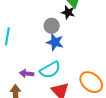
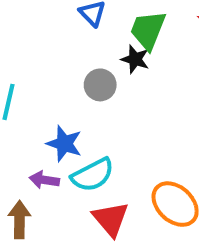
blue star: (55, 42) -> (64, 144), moved

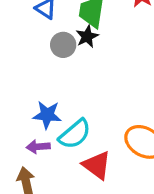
black star: (135, 59) -> (87, 37), turned -30
gray circle: (100, 85) -> (63, 45), moved

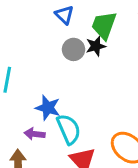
cyan semicircle: (75, 134) -> (69, 129), turned -84

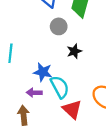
black star: (96, 46) -> (74, 51), moved

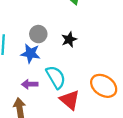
gray circle: (59, 26) -> (38, 34), moved
blue star: (43, 72) -> (31, 53), moved

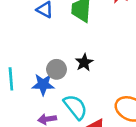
gray circle: (38, 34) -> (57, 69), moved

